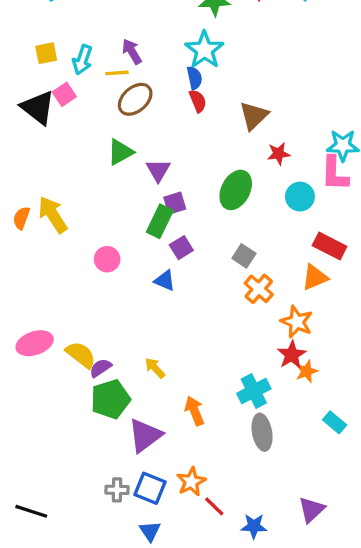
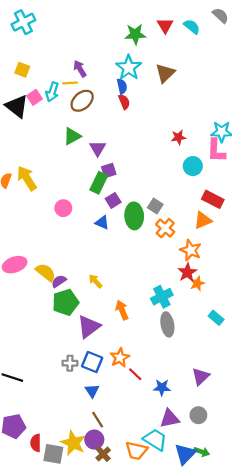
yellow square: (46, 53) -> (22, 70), turned 32
cyan arrow: (82, 60) -> (52, 92), moved
brown triangle: (254, 116) -> (165, 73), moved
green ellipse: (236, 190) -> (134, 216), moved, turned -30

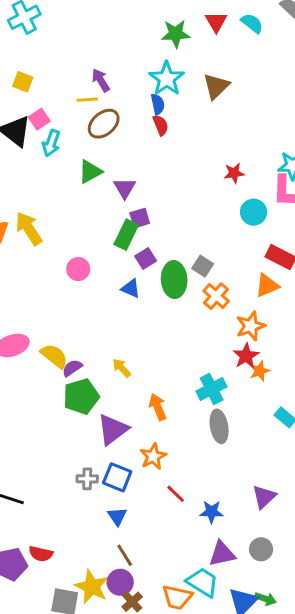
cyan arrow: (52, 92) -> (51, 143), moved
orange star: (191, 250) -> (251, 326), turned 30
orange star: (120, 358) -> (153, 456), moved
red semicircle: (36, 443) -> (41, 554), moved, turned -77

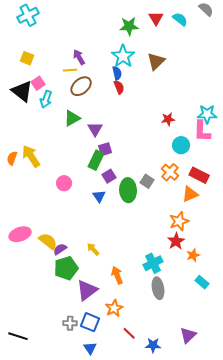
blue triangle: (131, 289) -> (99, 196), turned 32
orange cross: (216, 296) -> (170, 172), moved
orange star: (260, 371) -> (193, 255), moved

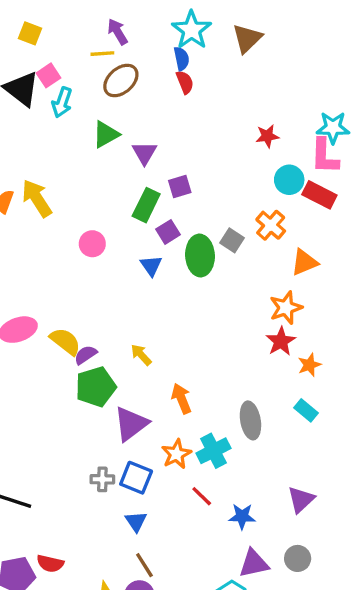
purple square: (105, 149) -> (180, 187), moved
red rectangle: (199, 175) -> (319, 195), moved
cyan cross: (153, 263) -> (213, 451), moved
cyan rectangle: (202, 282) -> (306, 410), moved

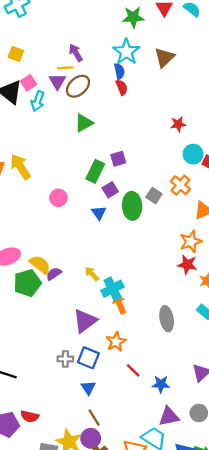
green triangle: (106, 134) -> (84, 123), moved
purple triangle: (144, 153) -> (57, 82), moved
red star: (281, 341) -> (187, 265), turned -30
green pentagon: (96, 387) -> (27, 283), moved
cyan cross: (213, 451) -> (113, 289), moved

